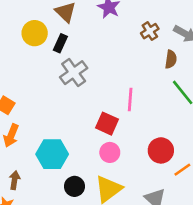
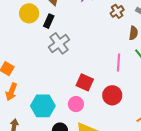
pink line: (130, 100) -> (118, 63), moved
red circle: (161, 150) -> (112, 95), moved
pink circle: (110, 152) -> (76, 104), moved

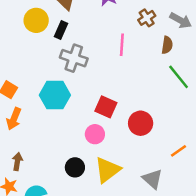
gray cross: (59, 43) -> (74, 58), turned -35
pink line: (118, 63) -> (122, 45), moved
cyan hexagon: (43, 106) -> (55, 95), moved

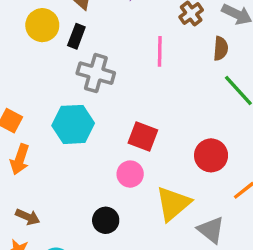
red circle: (141, 123) -> (211, 155), moved
brown arrow: (17, 162) -> (28, 217), turned 108
yellow triangle: (108, 170) -> (173, 204), moved

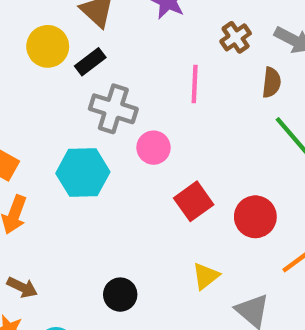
black rectangle: (76, 36) -> (90, 62), turned 30
red square: (143, 136) -> (194, 201), moved, turned 32
pink circle: (130, 174) -> (154, 148), moved
yellow triangle: (173, 204) -> (206, 276), size x0.6

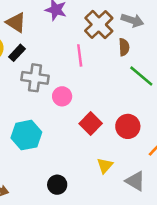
brown cross: (236, 37) -> (99, 24), size x1.6
cyan hexagon: (83, 173) -> (26, 135), moved

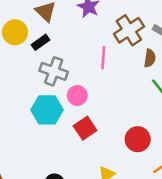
red square: (91, 123) -> (85, 128), moved
cyan hexagon: (26, 135) -> (47, 110), moved

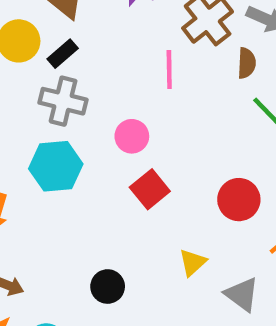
gray cross: (54, 71) -> (63, 101), moved
cyan hexagon: (47, 110) -> (56, 166), moved

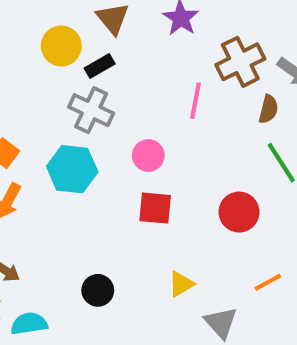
red square: (150, 189) -> (155, 208), turned 33
red circle: (239, 200) -> (239, 212), moved

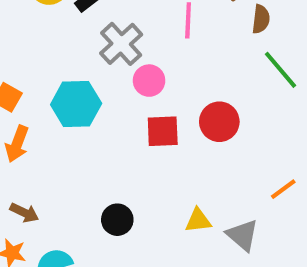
gray cross: (91, 110) -> (121, 44), moved, turned 30
red circle: (239, 212) -> (219, 122), moved
yellow triangle: (181, 284) -> (198, 221), moved, turned 32

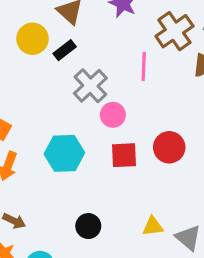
cyan hexagon: (76, 104) -> (64, 153), moved

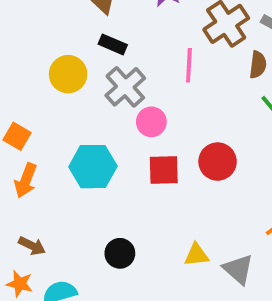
yellow circle: (32, 39) -> (68, 74), moved
black rectangle: (65, 50) -> (113, 44), moved, turned 60

